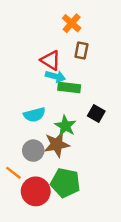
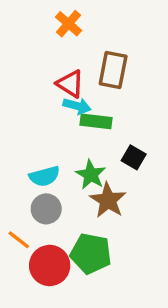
orange cross: (72, 23) -> (68, 24), moved
brown rectangle: (81, 50) -> (113, 70), size x1.5
cyan semicircle: (34, 115) -> (44, 176), moved
brown star: (57, 144) -> (108, 200), moved, turned -30

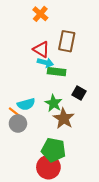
gray circle: (46, 209) -> (18, 124), moved
orange line: (19, 240) -> (15, 112), moved
red circle: (50, 265) -> (48, 167), moved

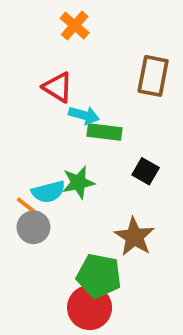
brown rectangle: (67, 41) -> (153, 76), moved
red triangle: (41, 49) -> (58, 87), moved
green star: (54, 103) -> (78, 182), moved, turned 30
brown star: (64, 118) -> (134, 237), moved

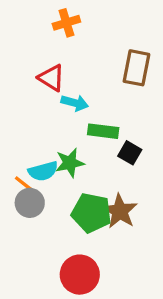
orange cross: (75, 26) -> (66, 23), turned 32
green rectangle: (104, 132) -> (103, 131), moved
green pentagon: (99, 276) -> (91, 213), moved

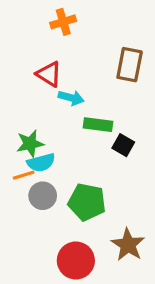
green star: (70, 163) -> (30, 144), moved
orange line: (25, 185) -> (24, 175), turned -55
gray circle: (30, 203) -> (43, 196), moved
brown star: (120, 211) -> (128, 245), moved

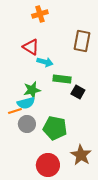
green star: (30, 144) -> (32, 90), moved

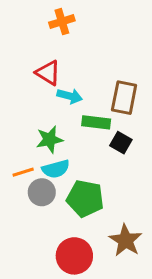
brown rectangle: (82, 41) -> (124, 98), moved
cyan semicircle: (26, 103) -> (56, 169), moved

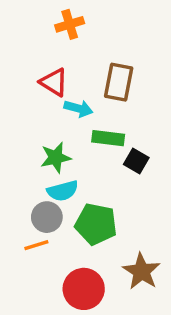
brown rectangle: (124, 98) -> (119, 82), moved
orange line: (23, 172) -> (36, 245), moved

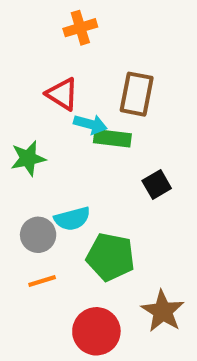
green rectangle: (108, 138) -> (112, 138), moved
green star: (56, 158) -> (28, 158), moved
black square: (136, 161) -> (157, 185), turned 30
gray circle: (47, 217) -> (38, 235), moved

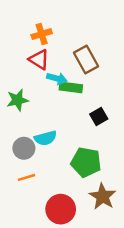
orange cross: (80, 28) -> (42, 34), moved
brown rectangle: (137, 94) -> (86, 59), turned -40
green pentagon: (110, 257) -> (86, 162), moved

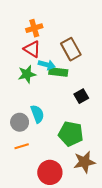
green star: (18, 100) -> (27, 74), moved
cyan semicircle: (45, 138) -> (37, 114), turned -96
brown star: (103, 196) -> (84, 162), turned 30

